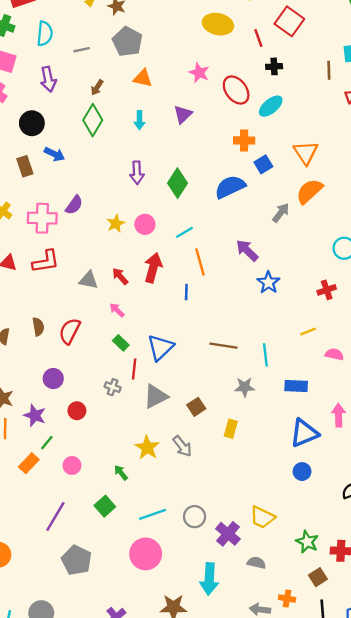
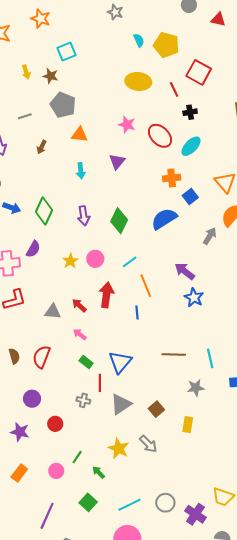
green diamond: (93, 120) -> (44, 211), moved
blue star: (268, 282) -> (194, 298), moved
green line: (47, 443) -> (77, 457), moved

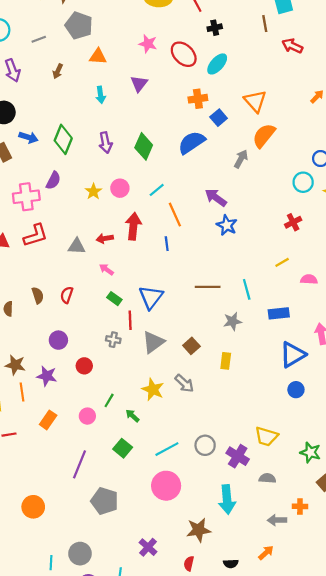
red arrow: (79, 305) -> (105, 238), turned -49
red semicircle: (41, 357) -> (67, 295), size x0.7

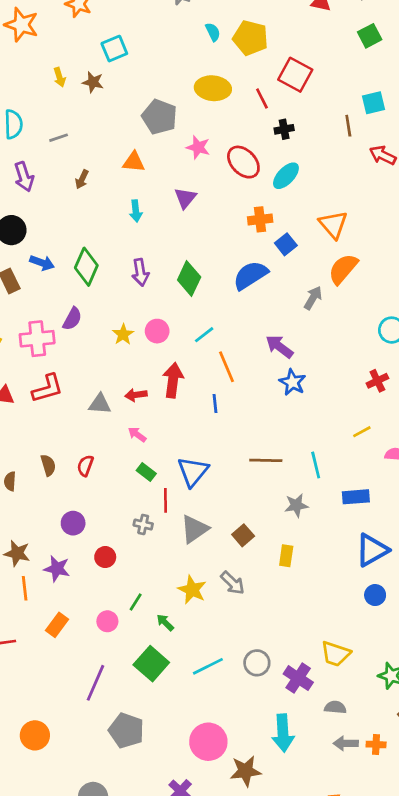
gray pentagon: (79, 26) -> (159, 117), moved
green square: (123, 448) -> (151, 664), size x1.4
pink circle: (166, 486) -> (208, 742), moved
gray arrow: (277, 520) -> (346, 743), moved

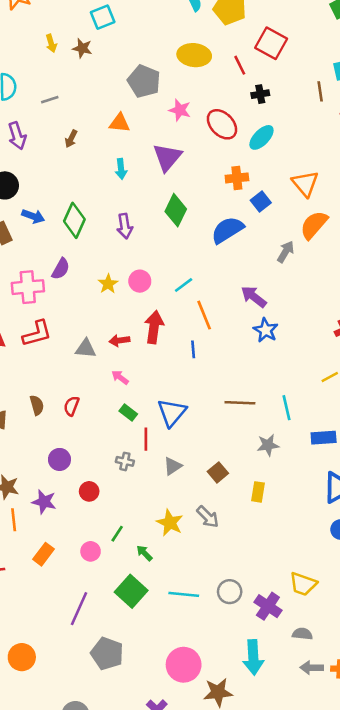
purple triangle: (185, 198) -> (167, 157), size x1.4
green diamond: (189, 279) -> (176, 210), moved
gray triangle: (194, 529) -> (173, 466), size x0.7
cyan line: (208, 666) -> (184, 594), turned 32

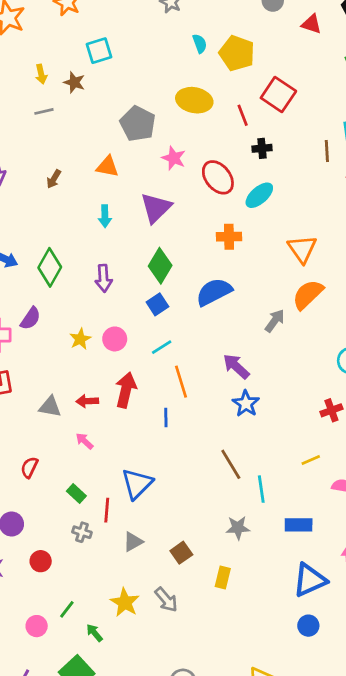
gray line: (50, 100) -> (44, 111), moved
blue square: (261, 201) -> (157, 304), moved
brown line: (240, 403) -> (231, 464), moved, turned 52
green rectangle: (128, 413) -> (76, 494), moved

